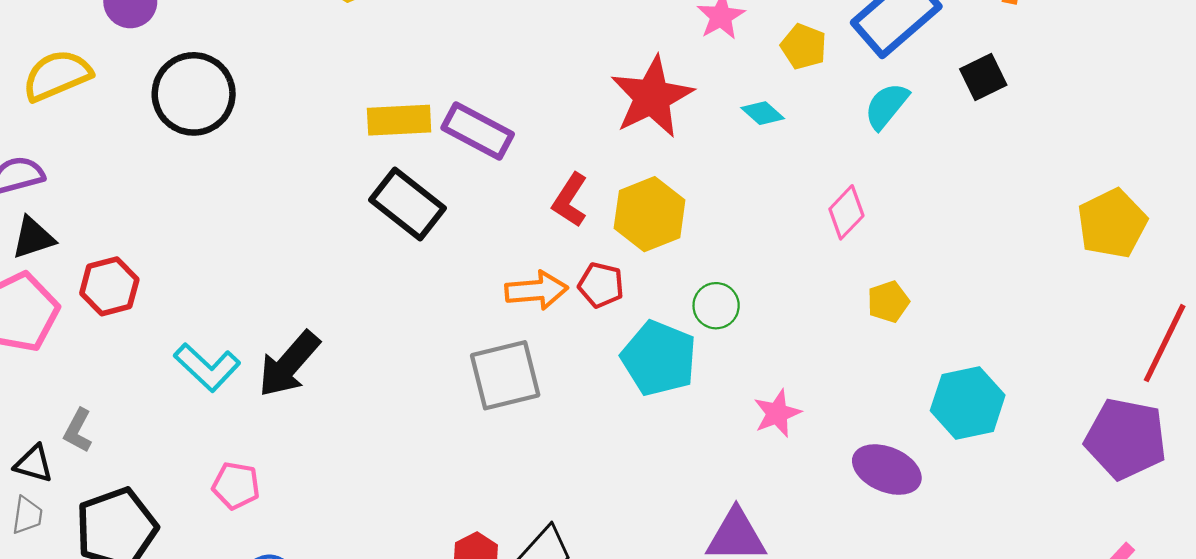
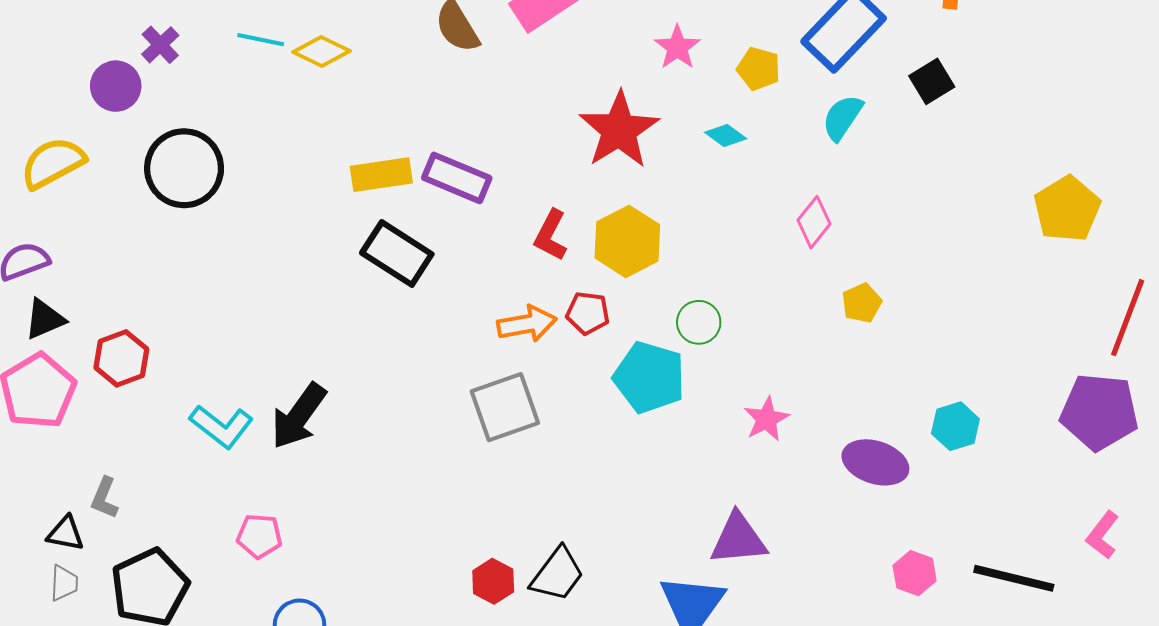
cyan hexagon: (968, 403) -> (955, 426), moved, size x0.7

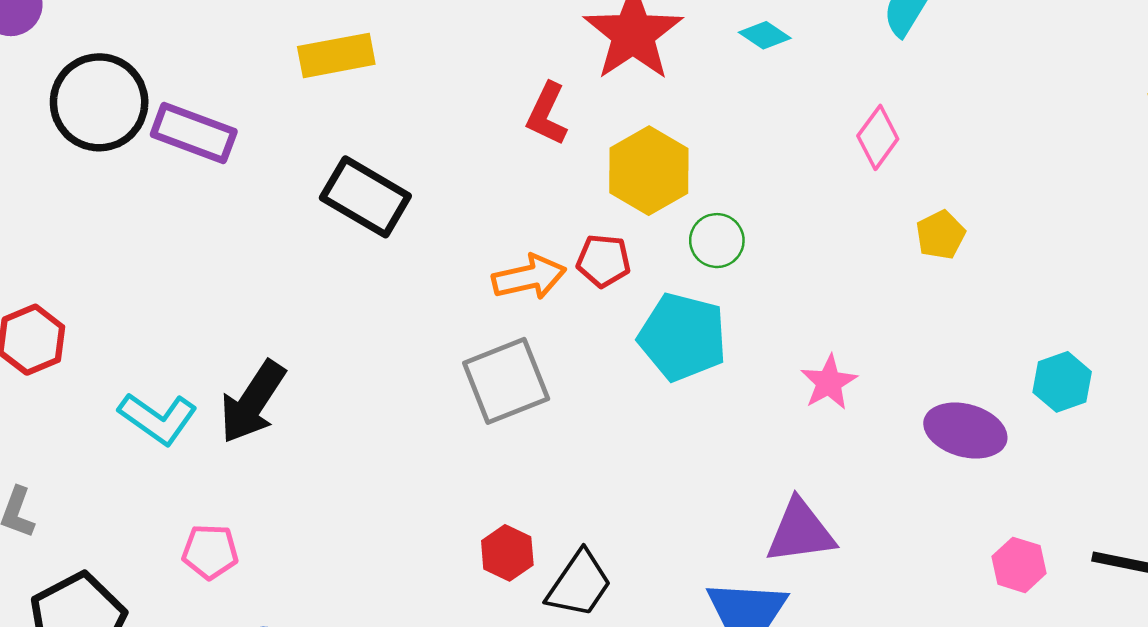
yellow rectangle: (381, 175) -> (336, 55), moved
purple rectangle: (457, 178) -> (194, 133), moved
red L-shape: (551, 235) -> (547, 114), moved
green circle: (699, 322) -> (717, 241), moved
red hexagon: (493, 581) -> (507, 553), moved

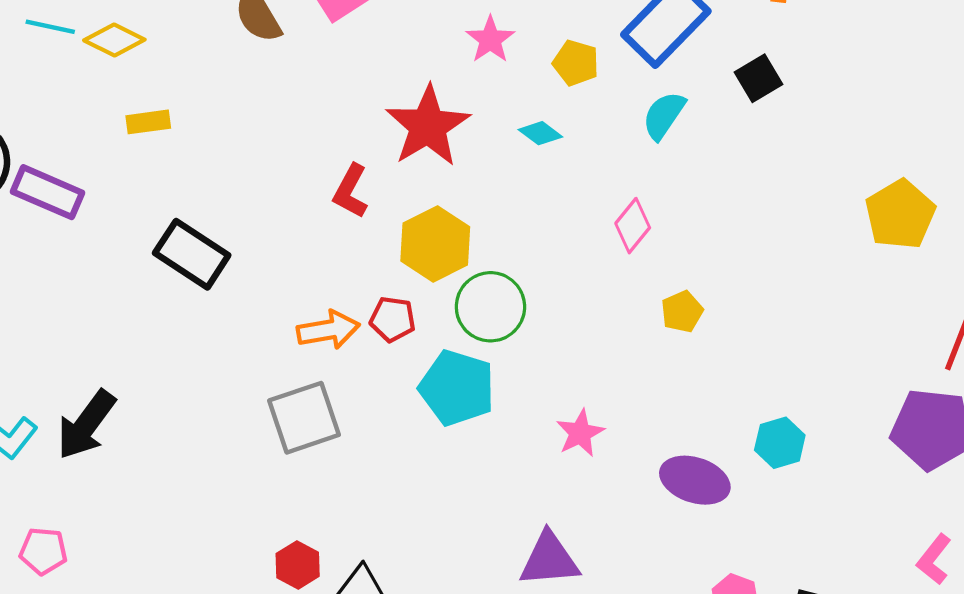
yellow rectangle: (336, 55) -> (148, 122), moved, size x0.7
green circle: (717, 241) -> (490, 307), size x1.5

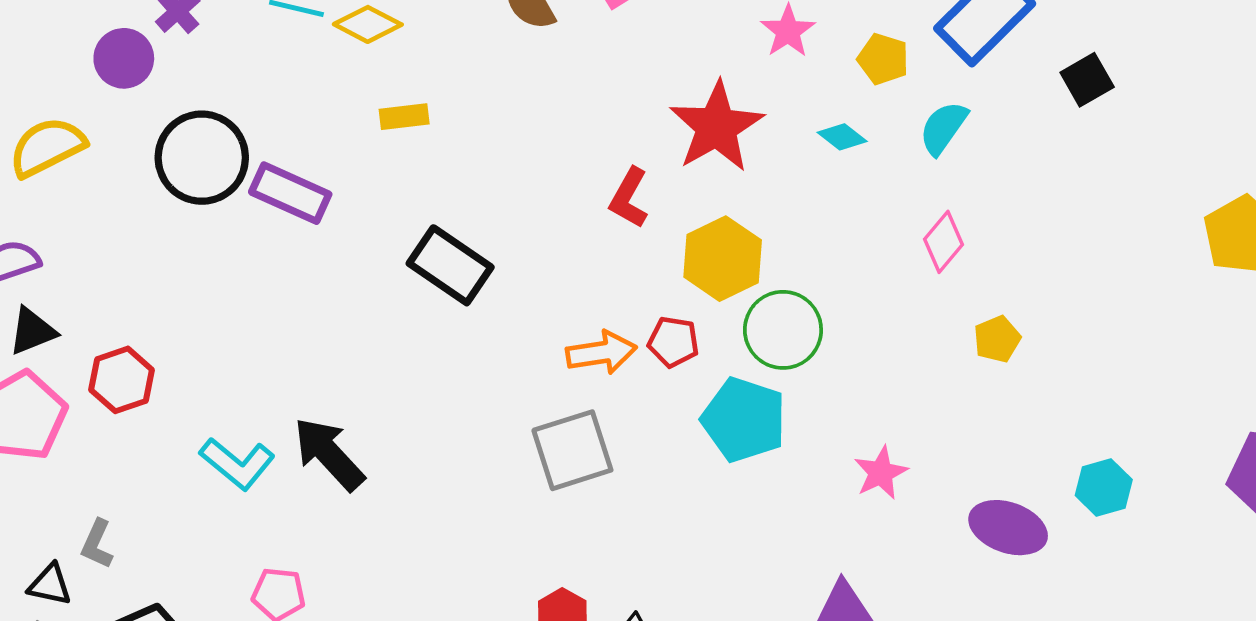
cyan semicircle: (664, 115) -> (943, 128), moved
black arrow: (86, 425) -> (329, 454), turned 100

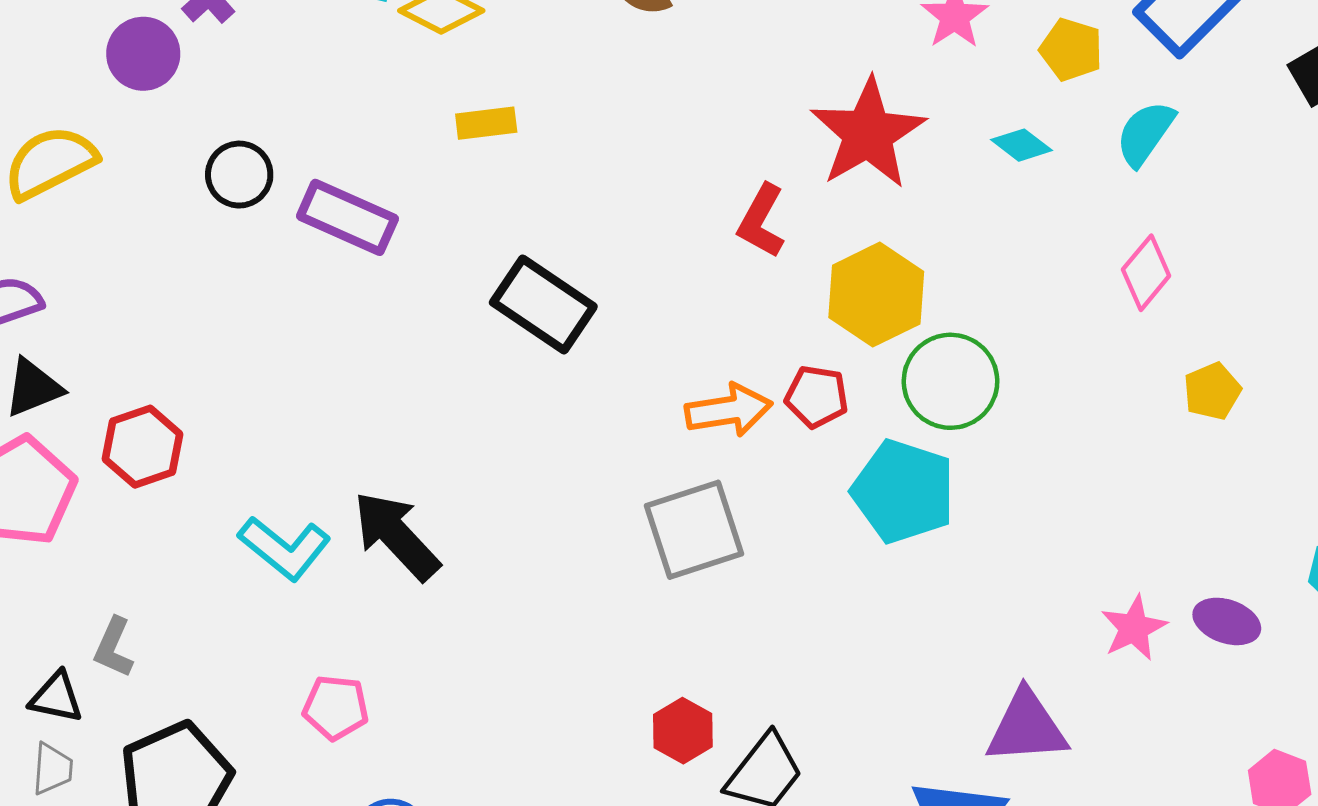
black circle: (202, 158) -> (239, 175), size x0.6
pink star: (881, 473) -> (1134, 628), moved
purple ellipse: (1008, 528) -> (1227, 621), size x0.7

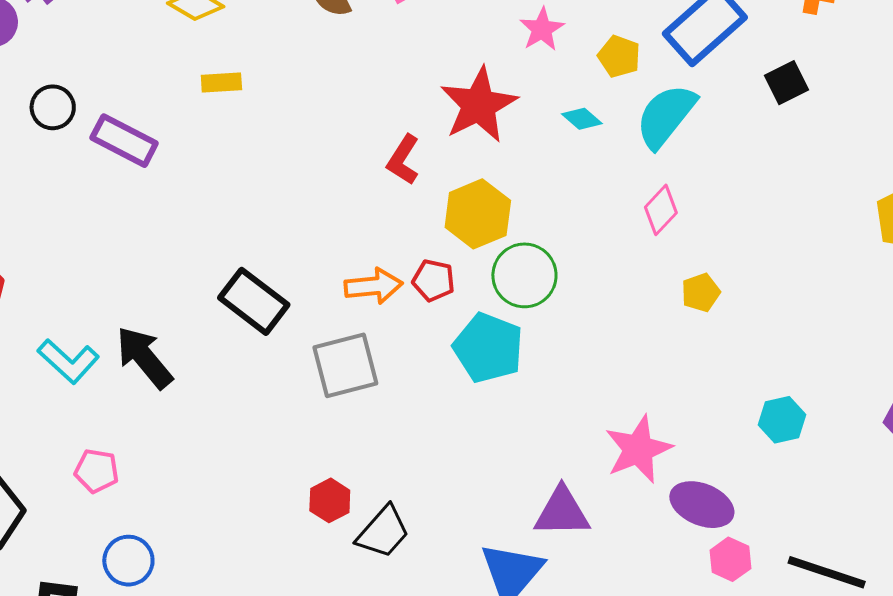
cyan semicircle: (1145, 133) -> (666, 116), size x1.5
black rectangle: (543, 304) -> (254, 301), moved
purple ellipse: (1227, 621) -> (702, 505), moved, size x1.4
pink star: (1134, 628) -> (638, 449), size x1.5

